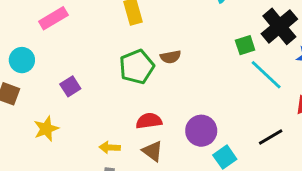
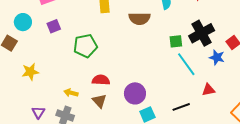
brown semicircle: (171, 57) -> (139, 19), moved, size x1.5
green pentagon: (137, 67) -> (85, 46), moved
purple square: (70, 86) -> (54, 26), moved

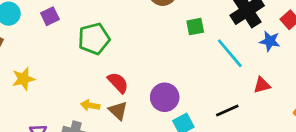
green square: (176, 41) -> (195, 27), moved
red semicircle: (101, 80) -> (118, 83), turned 48
yellow arrow: (71, 93) -> (90, 105), moved

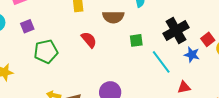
green pentagon: (94, 39) -> (46, 51), moved
red semicircle: (118, 83) -> (89, 40), moved

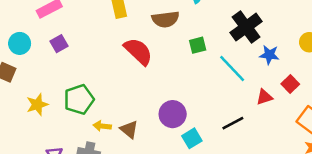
red square: (208, 39) -> (290, 84), moved
red semicircle: (89, 40) -> (138, 51), size x1.4
green pentagon: (46, 51) -> (79, 100), moved

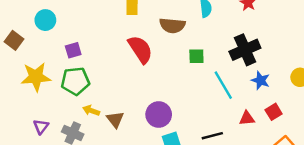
cyan circle: (20, 43) -> (45, 20), moved
purple square: (59, 44) -> (73, 50), moved
yellow star: (37, 105) -> (36, 77), size x1.4

